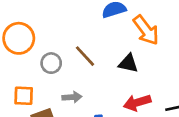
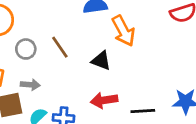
gray arrow: (72, 97) -> (30, 85), moved

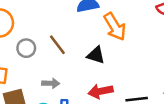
gray arrow: (30, 85) -> (51, 83), moved

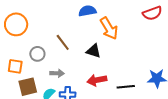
gray circle: (26, 48) -> (37, 54), moved

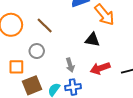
brown line: (63, 42) -> (45, 26), moved
gray arrow: (57, 73) -> (70, 65), moved, turned 80

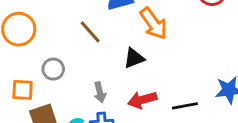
brown line: (45, 26) -> (90, 32), moved
black triangle: (92, 40) -> (134, 58), turned -35

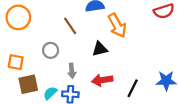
gray circle: (53, 69) -> (51, 50), moved
black line: (185, 106) -> (133, 88), turned -60

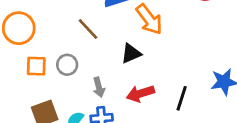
orange square: (16, 62) -> (36, 66), moved

